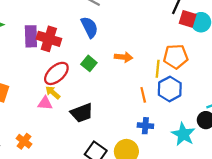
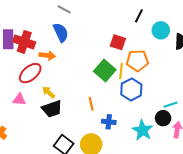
red square: (188, 19) -> (118, 42), moved
orange arrow: (123, 57) -> (47, 55), moved
green square: (89, 63) -> (105, 70), moved, size x1.5
yellow arrow: (53, 92) -> (49, 92), moved
orange line: (143, 95) -> (91, 104), moved

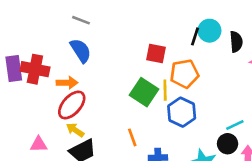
black line: (139, 16) -> (195, 36), moved
red ellipse: (30, 73) -> (72, 105), moved

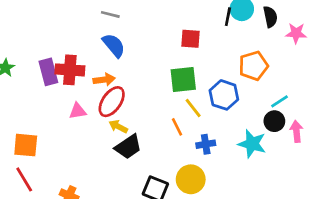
orange pentagon: (184, 74) -> (253, 66), moved
yellow line: (165, 90) -> (193, 108), moved, turned -30
green square: (144, 92) -> (183, 79), turned -32
pink triangle: (39, 144) -> (78, 111), moved

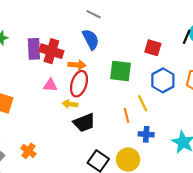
green square: (183, 79) -> (121, 71), moved
blue hexagon: (224, 95) -> (163, 80), moved
red ellipse: (112, 102) -> (79, 84), turned -30
yellow arrow: (118, 127) -> (70, 104), moved, turned -32

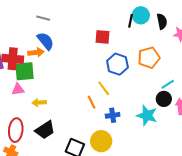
orange arrow: (77, 65) -> (36, 52), moved
green square: (121, 71) -> (25, 71), moved
red ellipse: (79, 84) -> (16, 130), moved
black trapezoid: (84, 123) -> (45, 130), moved

